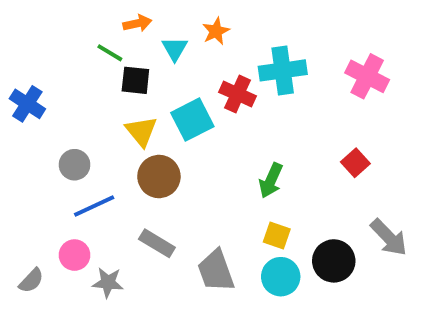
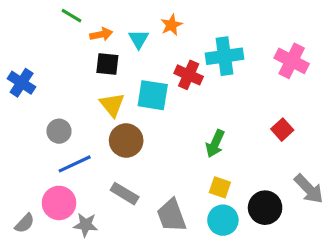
orange arrow: (137, 23) -> (101, 34), moved
green line: (110, 53) -> (71, 16), moved
cyan square: (192, 120) -> (153, 95), turned 36
pink circle: (75, 255) -> (59, 203), size x1.4

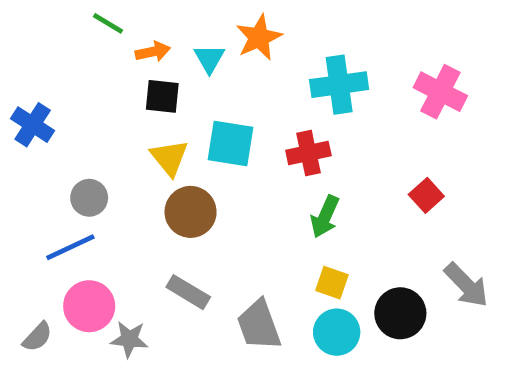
orange star: (171, 25) -> (259, 37), size x1.4
red cross: (189, 75) -> (308, 153), moved, turned -36
blue line: (75, 164) -> (70, 247), moved

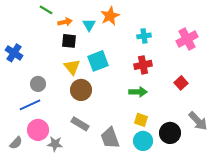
cyan cross: (339, 85) -> (144, 36), size x0.6
pink cross: (440, 92) -> (187, 39), turned 35
cyan square: (231, 144) -> (98, 61), turned -30
red cross: (308, 153) -> (143, 65), moved
green arrow: (325, 217) -> (138, 92), turned -114

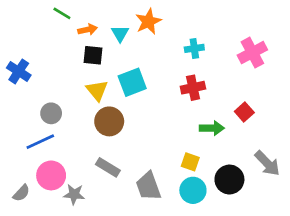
green arrow: (138, 92) -> (212, 128), moved

